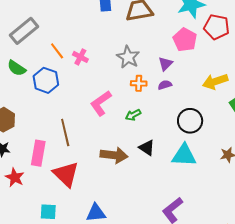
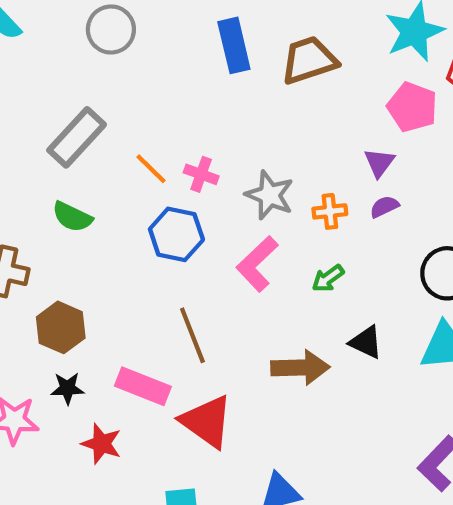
gray star: (128, 57) -> (270, 195), moved
blue hexagon: (46, 80) -> (176, 234), moved
pink rectangle: (38, 153) -> (143, 386), turned -70

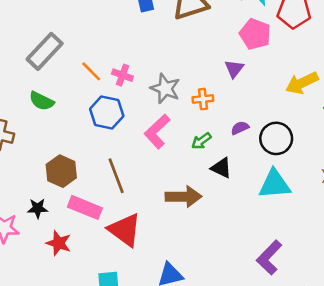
purple semicircle: (384, 207) -> (240, 128), moved
brown hexagon: (61, 327) -> (61, 171), moved
black triangle: (366, 342) -> (221, 168), moved

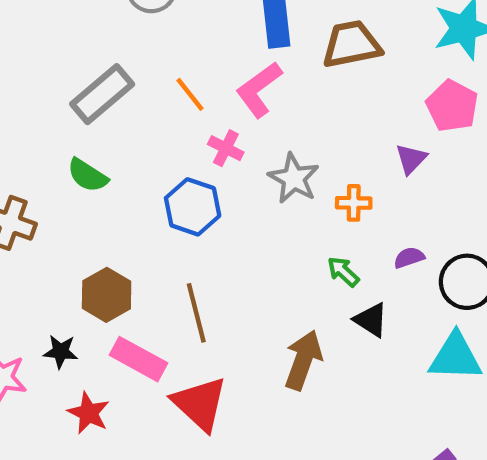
orange line: (91, 71) -> (190, 94), moved
pink L-shape: (157, 131) -> (259, 89), moved
green arrow: (201, 141) -> (343, 272), turned 72
brown arrow: (184, 197) -> (303, 360), turned -76

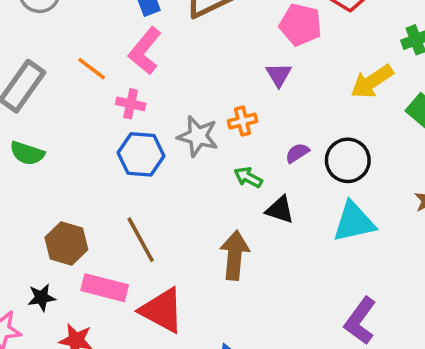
gray star: (294, 178) -> (198, 136), moved
blue hexagon: (193, 207) -> (141, 154), moved

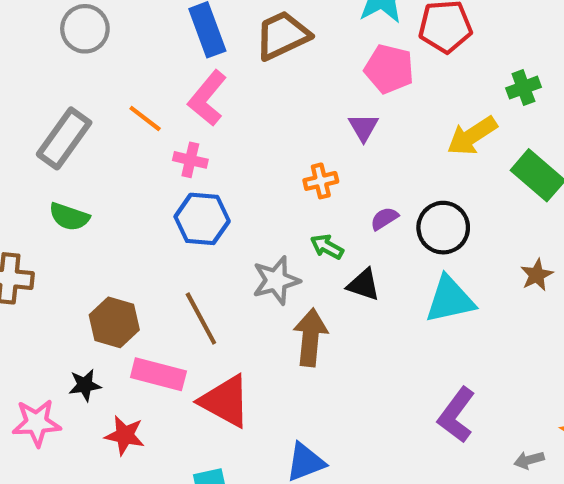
gray star: (198, 136) -> (276, 280), moved, turned -30

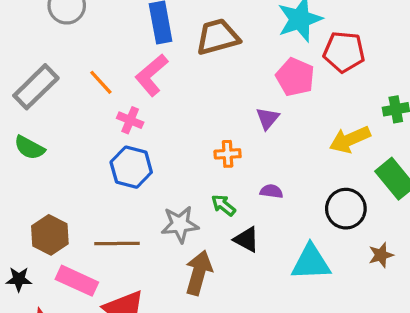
purple semicircle: (384, 219) -> (271, 191), turned 30
black circle: (443, 228) -> (346, 209), moved
brown line: (201, 318) -> (117, 244), turned -72

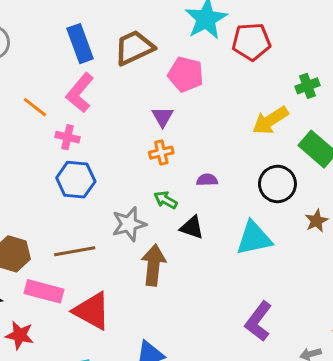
pink pentagon: (295, 77) -> (186, 74), moved
purple triangle: (268, 118) -> (163, 117), moved

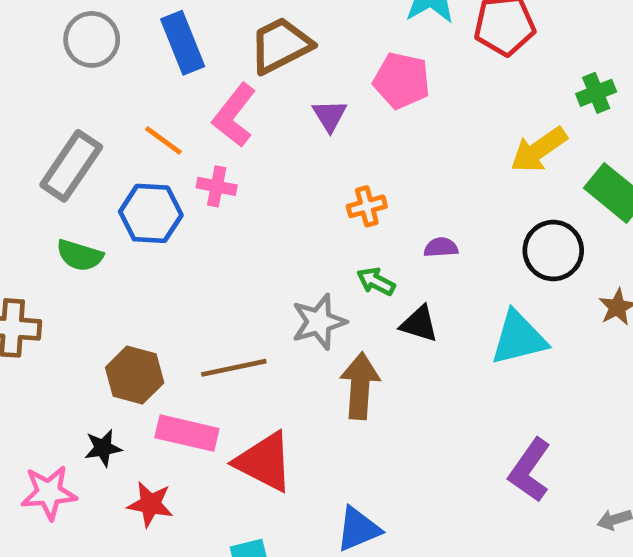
blue rectangle: (80, 44) -> (183, 43), moved
brown trapezoid: (134, 48) -> (281, 45), moved
purple triangle: (163, 117) -> (330, 116), moved
blue hexagon: (76, 180) -> (151, 213), moved

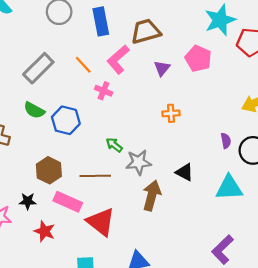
blue hexagon: (151, 213) -> (66, 120), moved
purple semicircle: (441, 247) -> (226, 141), moved, turned 72
green arrow: (376, 281) -> (114, 145), moved

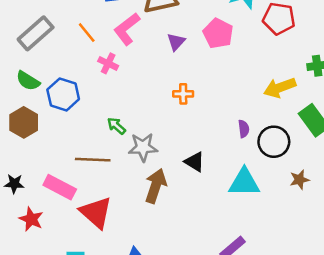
brown hexagon: (49, 170) -> (24, 122), moved

